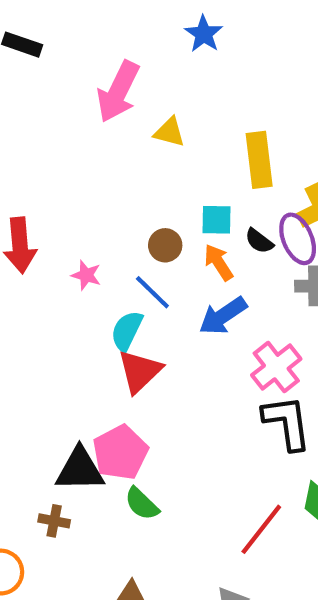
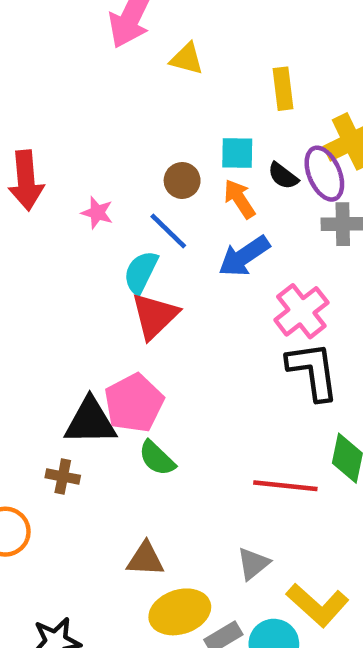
yellow rectangle: (259, 160) -> (283, 89), size x0.7
red line: (261, 529) -> (285, 486), turned 58

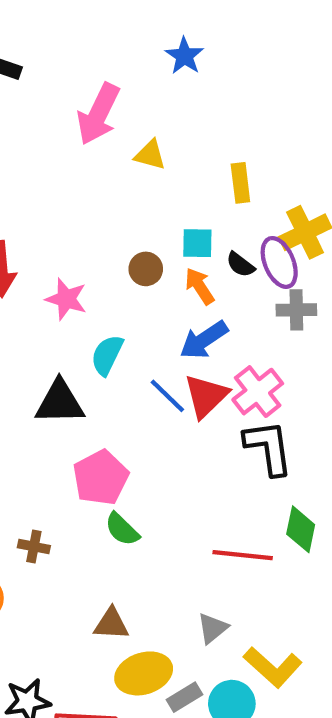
pink star: (97, 213) -> (66, 299), size x1.4
blue line: (168, 231) -> (167, 396), moved
red triangle: (155, 316) -> (206, 396), moved
black triangle: (90, 421) -> (60, 402), moved

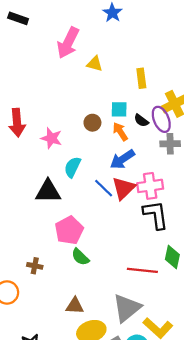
pink cross: (258, 392) -> (150, 186), turned 30
gray triangle: (212, 628) -> (127, 308), size x1.8

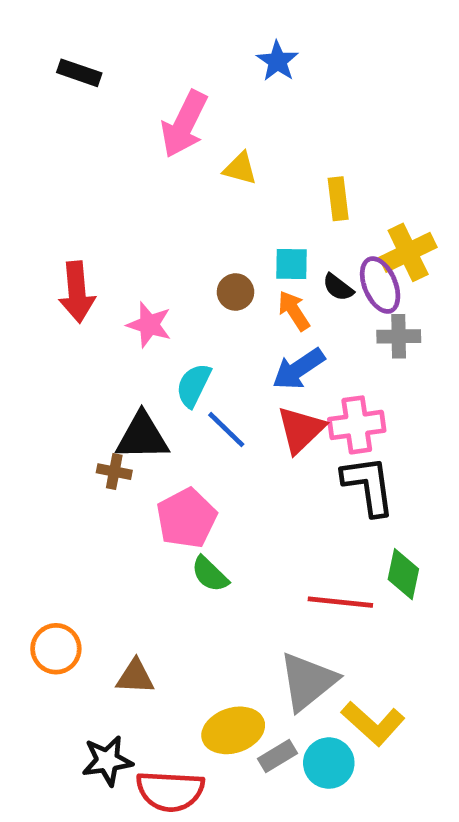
blue line: (104, 188) -> (226, 430), moved
brown cross: (35, 266) -> (114, 472), moved
brown triangle: (75, 306) -> (135, 677), moved

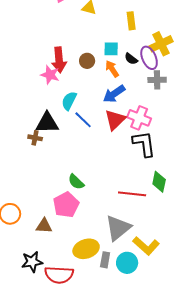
red arrow: (77, 292) -> (59, 60), moved
pink cross: (357, 425) -> (139, 118), turned 30
pink pentagon: (187, 518) -> (66, 205), moved
gray rectangle: (277, 756) -> (105, 260), turned -49

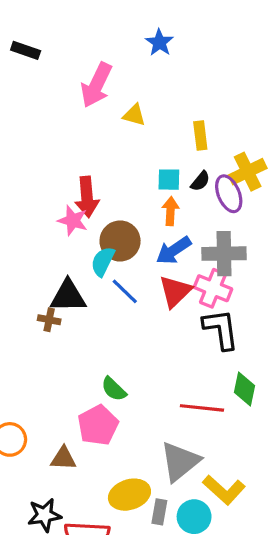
black semicircle: (131, 59) -> (200, 181), moved, turned -88
brown circle: (87, 61) -> (120, 241), moved, size x1.6
orange arrow: (112, 69) -> (170, 211), turned 36
gray cross: (157, 80) -> (224, 254), moved, size x1.5

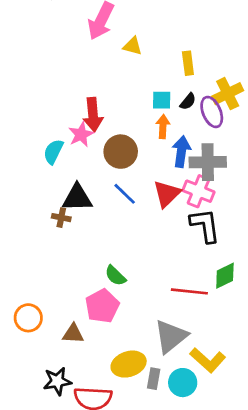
pink star: (73, 221) -> (81, 134), turned 30
blue arrow: (174, 250) -> (181, 152), moved, turned 132
cyan semicircle: (103, 261) -> (53, 152), moved
green diamond: (244, 389) -> (225, 276), turned 52

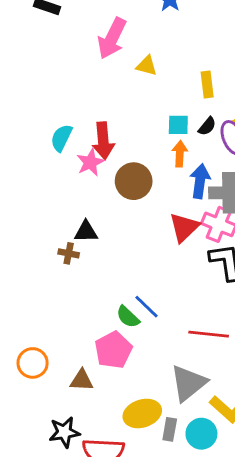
cyan semicircle: (53, 152) -> (61, 138), moved
blue line: (125, 194) -> (147, 307), moved
black triangle: (77, 198) -> (86, 232), size x0.7

